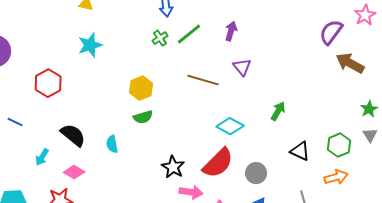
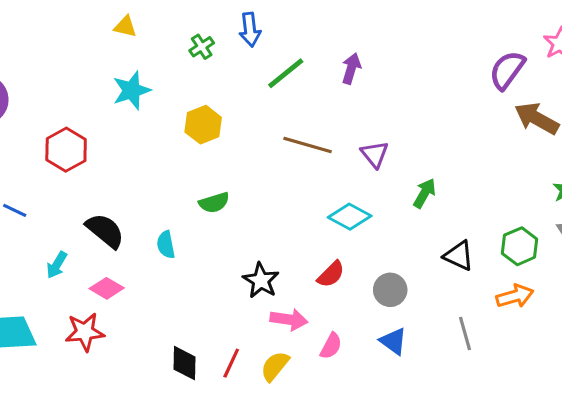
green cross: (160, 38) -> (202, 47), moved
purple triangle: (242, 67) -> (375, 154), moved
yellow hexagon: (141, 88) -> (203, 125), moved
red semicircle: (218, 163) -> (331, 274), size x0.6

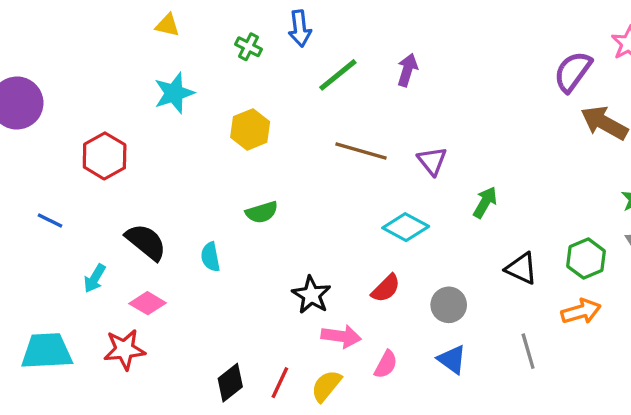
green cross: (202, 47) -> (248, 47), turned -30
black diamond: (184, 363) -> (230, 383), turned 51

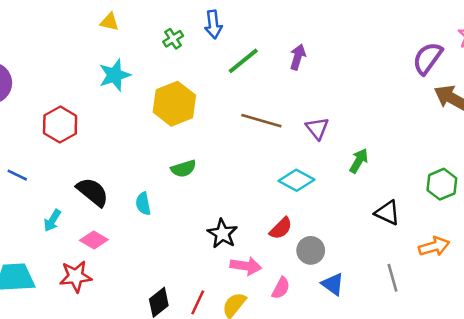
green cross: (248, 47) -> (173, 39), turned 30
yellow hexagon: (250, 129) -> (174, 104), size x1.4
green hexagon: (586, 259) -> (442, 184), moved
gray circle: (449, 305) -> (311, 250), moved

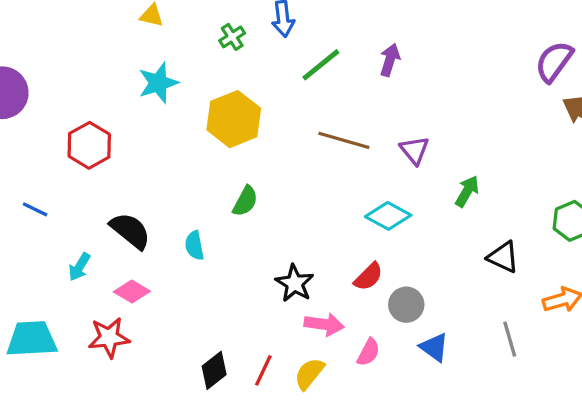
green semicircle: (183, 169) -> (245, 201), turned -45

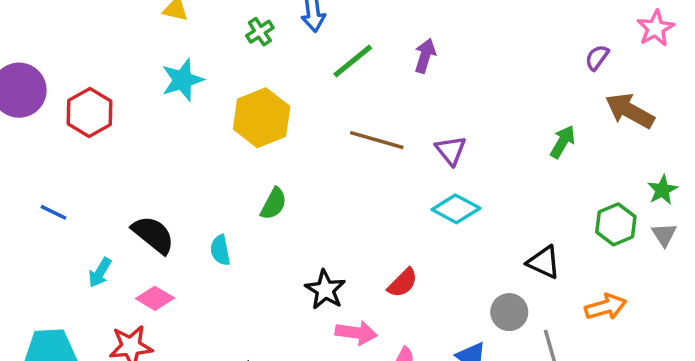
purple semicircle: (554, 62) -> (597, 57), size x0.6
red hexagon: (89, 145) -> (90, 113), moved
green arrow: (467, 191) -> (563, 142), moved
cyan diamond: (388, 216) -> (456, 209), moved
gray circle: (406, 305) -> (509, 312), moved

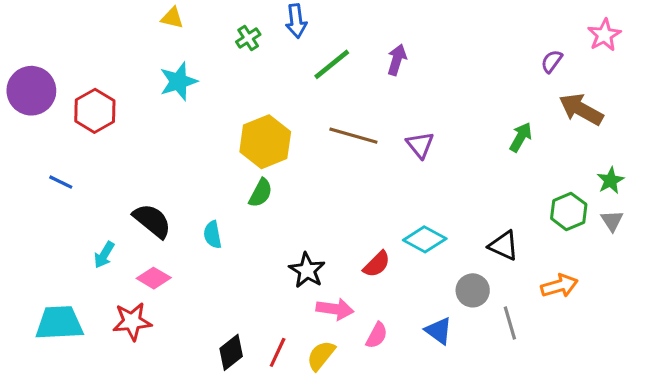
yellow hexagon: (262, 118) -> (265, 142), moved
cyan diamond: (456, 209) -> (425, 239), moved
blue line: (53, 212) -> (61, 182), moved

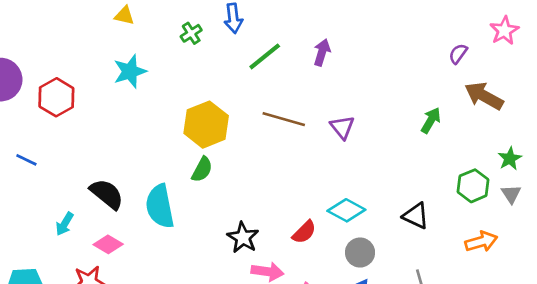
cyan semicircle: (213, 235) -> (160, 206), size x1.8
orange arrow: (559, 286) -> (481, 242), moved
gray circle: (473, 290) -> (360, 253), moved

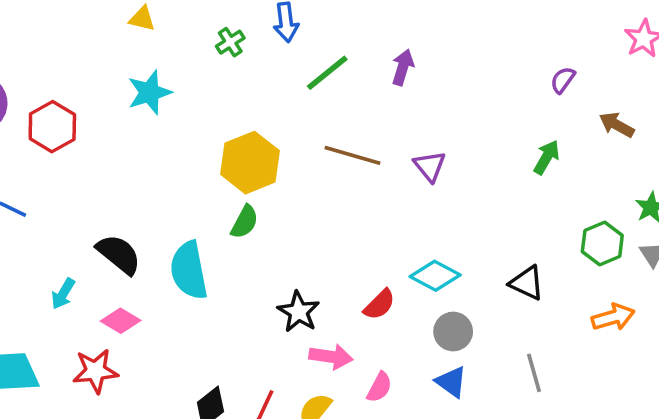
purple semicircle: (458, 54) -> (563, 80), moved
brown arrow: (484, 96) -> (617, 125), size x0.7

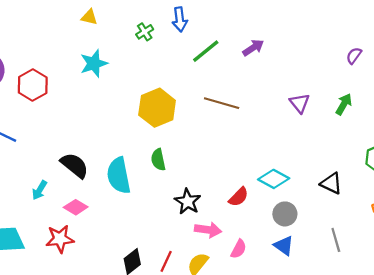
purple arrow: (403, 67) -> (253, 48), turned 40
purple triangle: (430, 166) -> (300, 103), moved
green semicircle: (245, 222) -> (158, 160), moved, turned 140

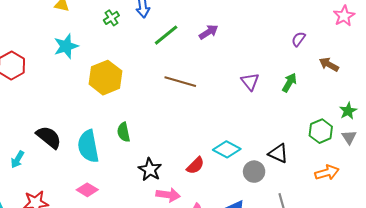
yellow hexagon: (157, 108) -> (105, 78), moved
pink diamond: (76, 207) -> (87, 190), moved
gray circle: (285, 214) -> (254, 172), moved

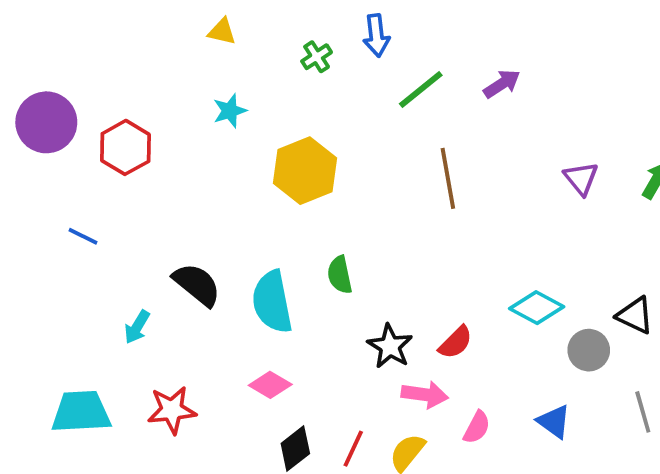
cyan star: (66, 46) -> (230, 111), size x0.7
brown line: (180, 82) -> (448, 178), turned 64
red semicircle: (195, 166) -> (456, 342), moved

